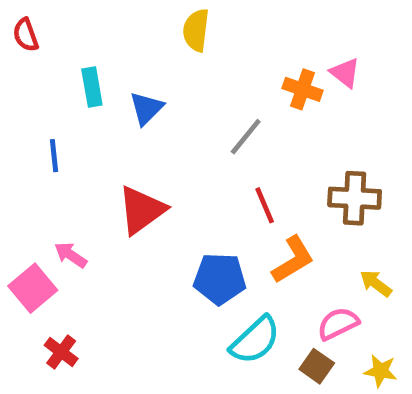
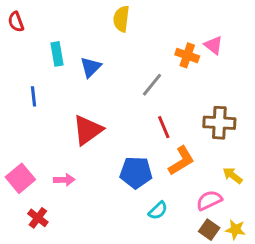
pink arrow: (71, 255) -> (64, 180), moved, turned 144
cyan semicircle: (255, 340) -> (158, 211), size x0.6
brown square: (317, 366) -> (209, 230), moved

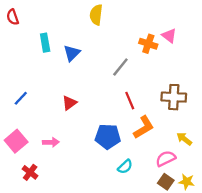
blue line: (34, 96) -> (21, 98), moved, turned 49
red triangle: (88, 130) -> (69, 103), size x0.6

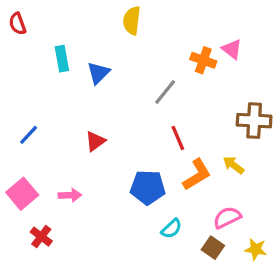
brown cross: (174, 97) -> (254, 121), moved
yellow arrow: (184, 139) -> (233, 165), moved
brown square: (166, 182) -> (213, 248), moved

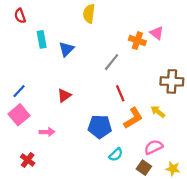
red semicircle: (17, 24) -> (20, 16), moved
pink square: (22, 194) -> (19, 115), moved

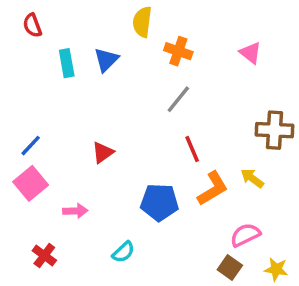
orange cross: (137, 41) -> (178, 51), moved
blue triangle: (66, 49) -> (106, 60), moved
cyan semicircle: (116, 155) -> (123, 252), moved

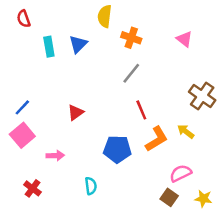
brown cross: (275, 130) -> (202, 96), turned 32
cyan semicircle: (123, 252) -> (91, 186), turned -54

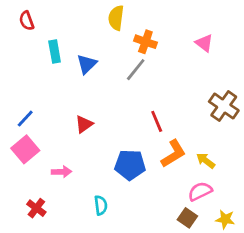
blue triangle: (78, 44) -> (87, 64), moved
gray line: (131, 73) -> (136, 70), moved
yellow arrow: (186, 131) -> (206, 161), moved

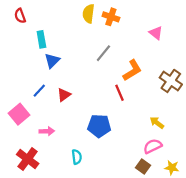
orange cross: (145, 42) -> (111, 17), moved
blue triangle: (87, 64) -> (52, 61), moved
blue line: (25, 119) -> (39, 91), moved
orange L-shape: (173, 154) -> (132, 70), moved
red cross: (36, 208) -> (28, 159), size x1.5

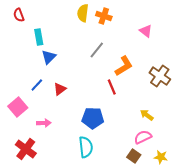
cyan semicircle: (77, 157) -> (86, 147), moved, size x1.5

